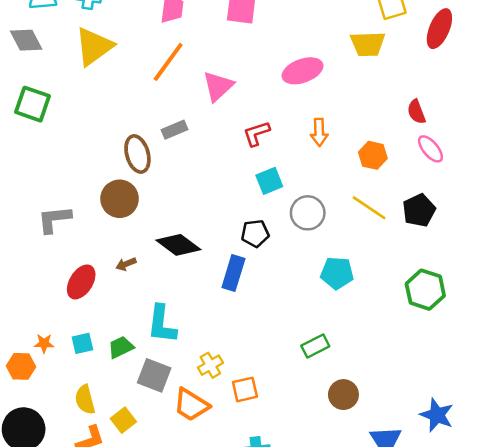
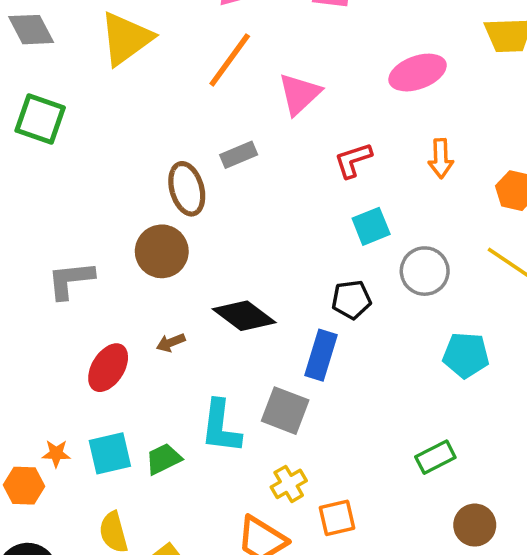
cyan square: (82, 343) -> (110, 453), size x1.4
gray square: (154, 375) -> (285, 411), moved

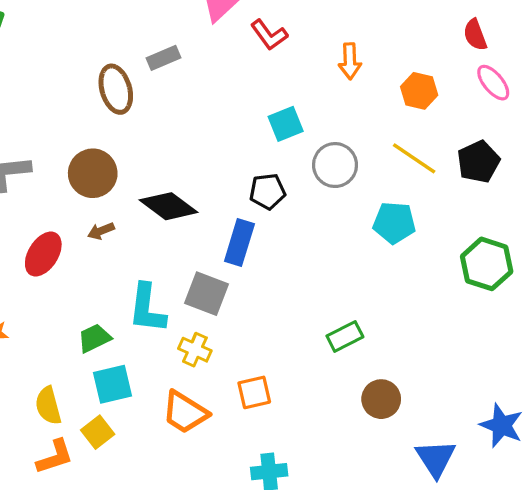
red L-shape: (353, 160) -> (269, 35), moved, turned -108
brown circle: (162, 251) -> (93, 173), moved
cyan pentagon: (466, 355) -> (394, 223), moved
cyan square: (110, 453) -> (112, 384), moved
yellow cross: (289, 484) -> (195, 350), moved, turned -36

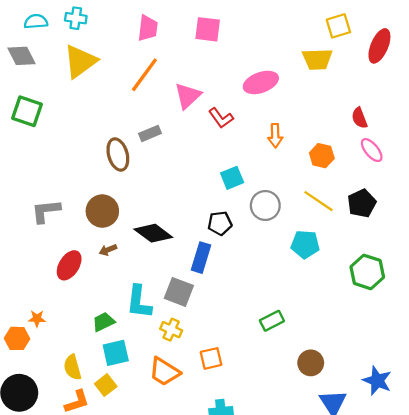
brown circle: (381, 399) -> (311, 363), moved

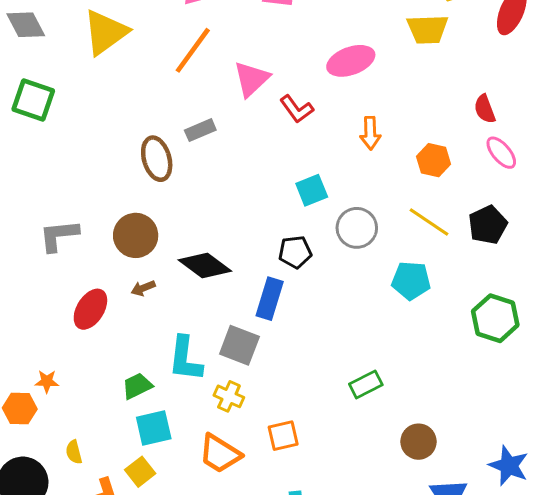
yellow semicircle: (72, 367) -> (74, 452), moved, size x0.7

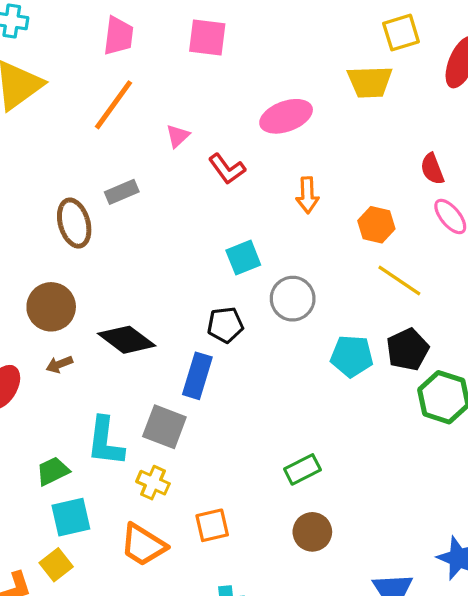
pink triangle: (251, 79) -> (178, 136), size x0.6
yellow line: (429, 222) -> (399, 281), moved
black pentagon: (488, 225) -> (408, 350), moved
brown circle: (418, 442) -> (312, 532), moved

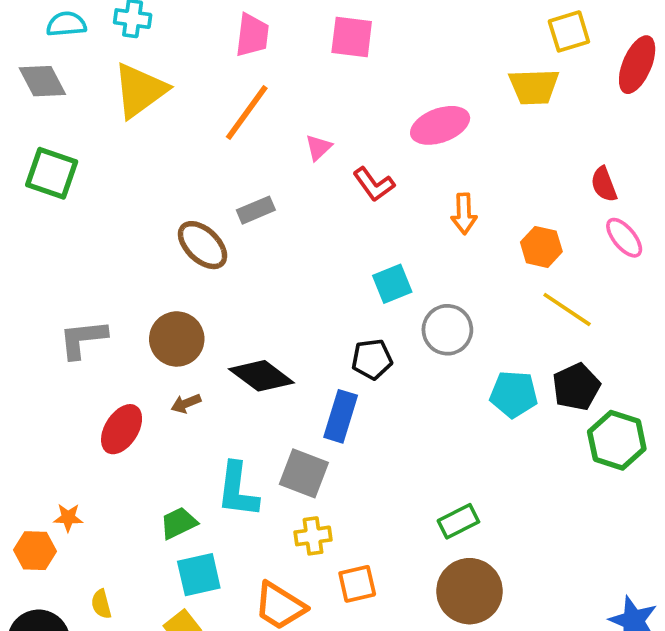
brown ellipse: (74, 223) -> (203, 245), turned -30
yellow cross: (153, 483) -> (313, 536), moved, turned -32
brown circle: (312, 532) -> (470, 591), size x1.5

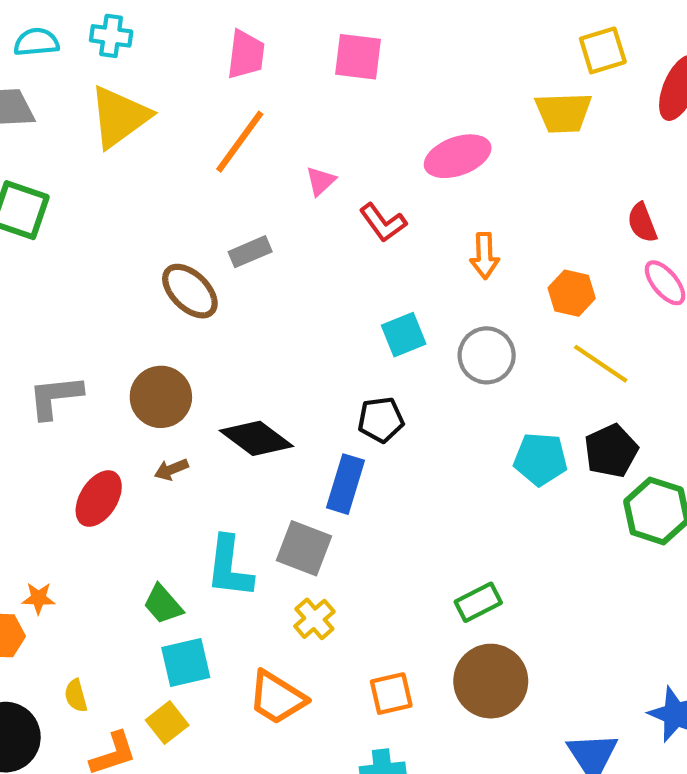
gray circle: (447, 330) -> (487, 355), moved
green trapezoid: (179, 523) -> (163, 604), turned -105
yellow cross: (313, 536) -> (314, 619), turned -33
orange square: (357, 584) -> (391, 694), moved

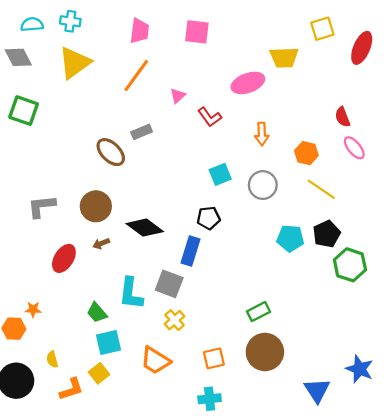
yellow trapezoid: (563, 113) -> (284, 57), moved

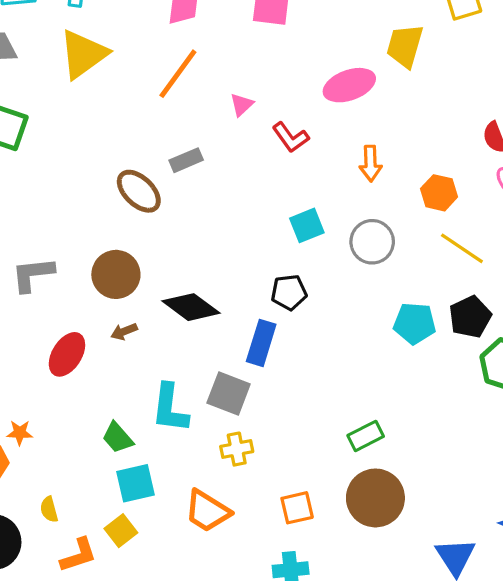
yellow trapezoid: (284, 57) -> (405, 46), turned 108
yellow cross: (175, 320) -> (237, 449), turned 30

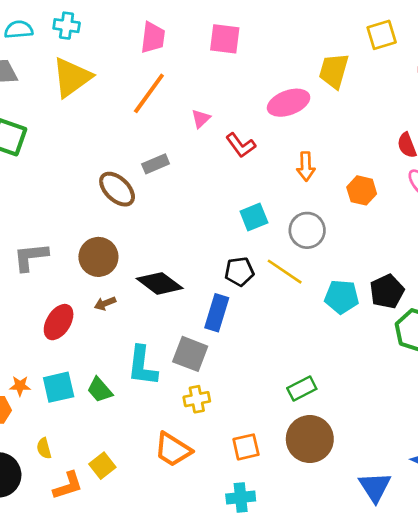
yellow line: (462, 248) -> (285, 272), moved
cyan square: (136, 483) -> (59, 387), moved

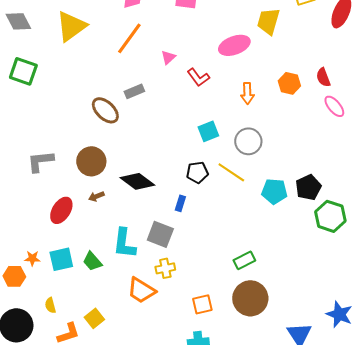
orange hexagon: (362, 190) -> (289, 83), moved
blue rectangle: (217, 313) -> (180, 203), size x0.6
orange trapezoid: (173, 450) -> (141, 290), moved

